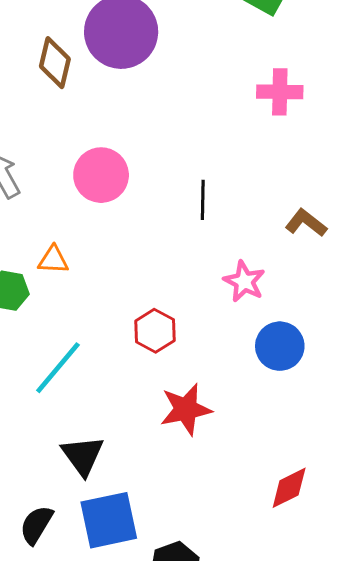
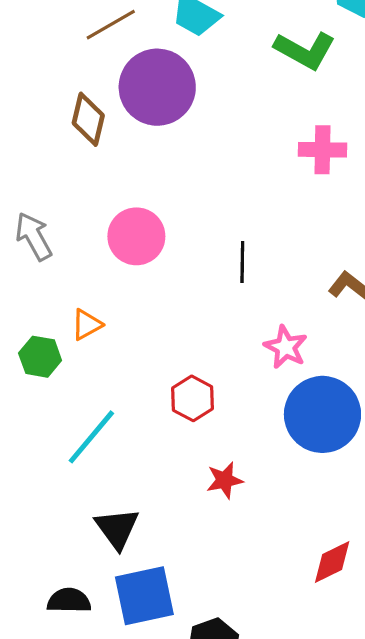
orange triangle: (53, 260) -> (87, 325), turned -32
blue circle: (280, 346) -> (322, 414), size x1.5
red star: (186, 409) -> (225, 480), size x0.7
black semicircle: (36, 525) -> (69, 601), turned 60

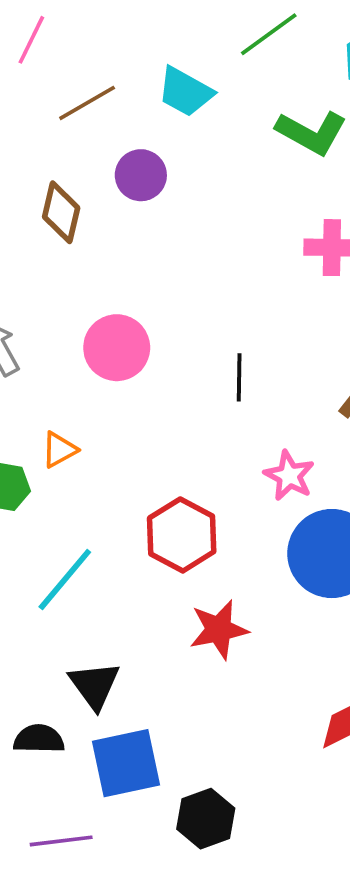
purple circle: (157, 87) -> (141, 175), size x0.6
red hexagon: (193, 398) -> (182, 535), size x1.4
red star: (225, 480) -> (219, 630), size x1.4
black semicircle: (69, 601) -> (39, 739), moved

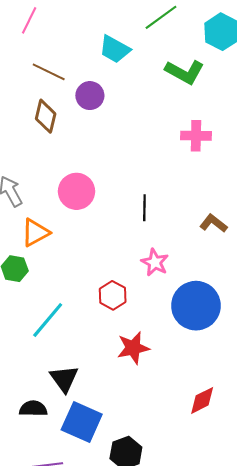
brown line: (87, 103) -> (49, 72), moved, turned 56
orange triangle: (59, 450) -> (35, 233), moved, size x1.4
pink star: (289, 476) -> (155, 262), moved
red hexagon: (182, 535) -> (113, 295), size x0.7
blue square: (126, 763) -> (82, 422), turned 36

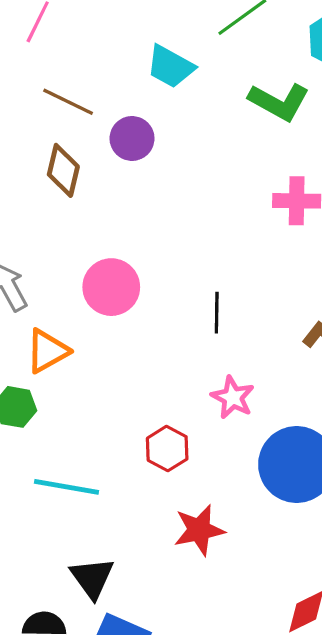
cyan line: (48, 320) -> (67, 487), turned 60

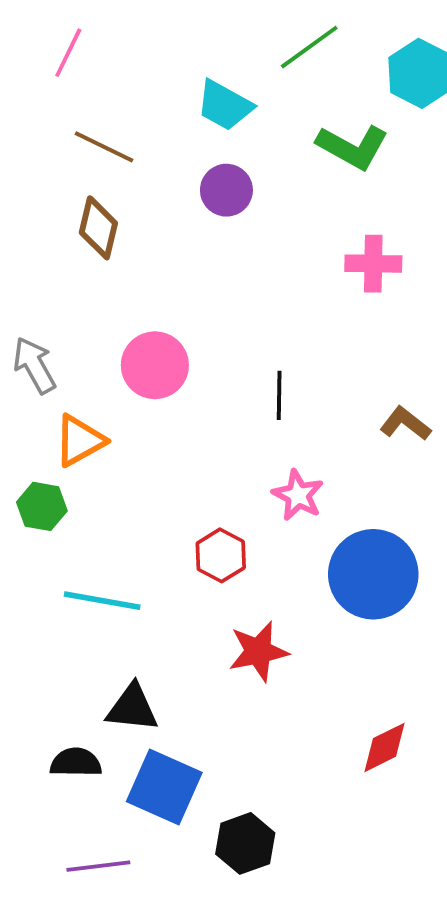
purple circle: (132, 138) -> (226, 190), moved
black triangle: (92, 578) -> (132, 708), turned -48

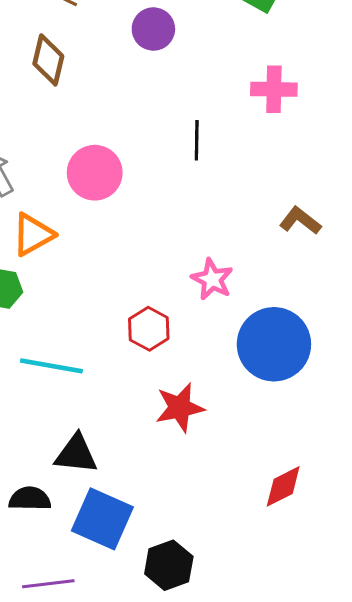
black line: (279, 395) -> (197, 140), moved

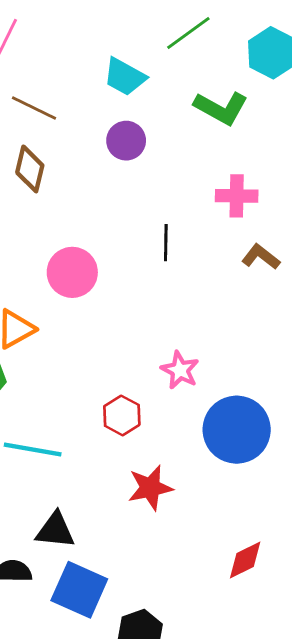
brown L-shape: (300, 221) -> (261, 257), moved

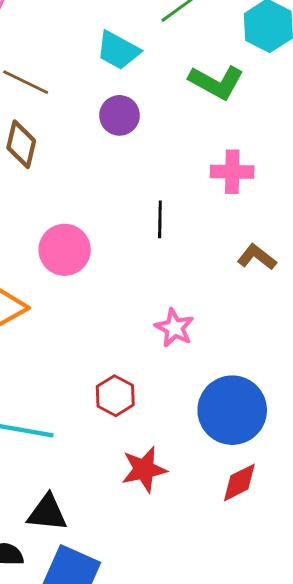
brown L-shape: (261, 257) -> (257, 257), moved
pink star: (180, 370) -> (174, 328), moved
red diamond: (245, 560) -> (239, 482), moved

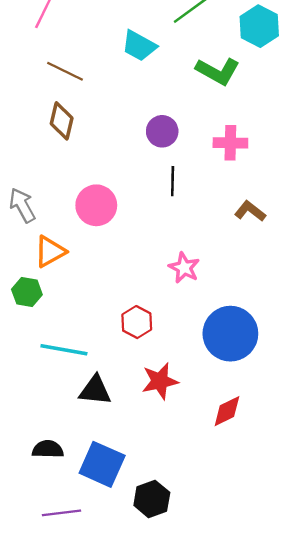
purple circle: (119, 115) -> (162, 131), moved
red diamond: (239, 482) -> (227, 411), moved
black triangle: (47, 513) -> (95, 390), moved

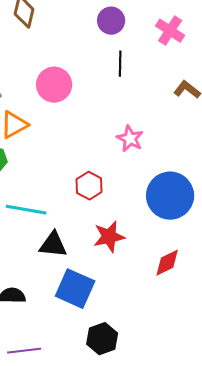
pink cross: (230, 143) -> (170, 31), turned 32
blue square: (102, 464) -> (75, 289), moved

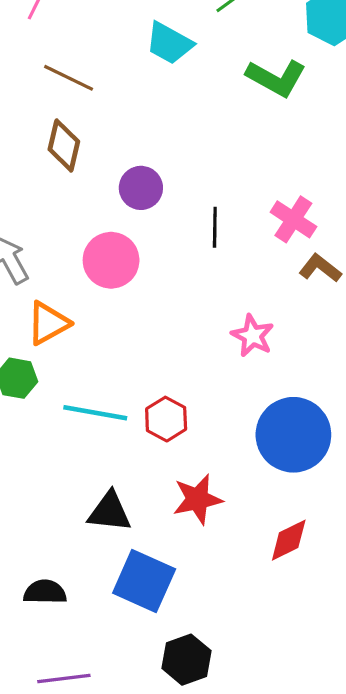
purple circle: (111, 21) -> (141, 188), moved
pink cross: (170, 31) -> (293, 219), moved
pink star: (130, 139) -> (253, 336), moved
cyan line: (26, 210) -> (95, 413), moved

